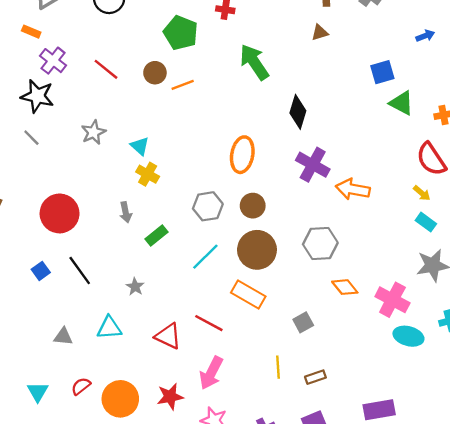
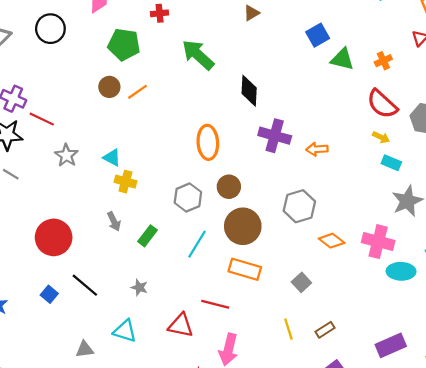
red line: (106, 69) -> (42, 119), moved
orange arrow: (353, 189) -> (317, 149), size x0.7
cyan triangle: (109, 328) -> (125, 331), turned 35

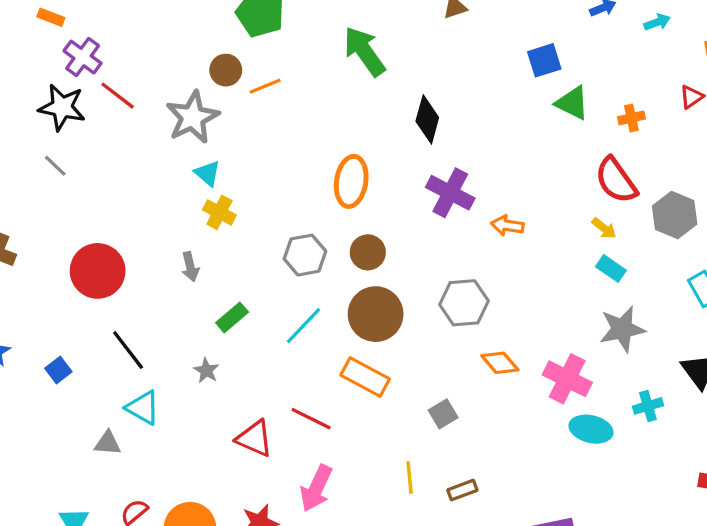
gray star: (66, 155) -> (192, 117), moved, size x1.5
green rectangle: (147, 236) -> (232, 317), moved
blue square: (49, 294) -> (58, 370), moved
cyan triangle: (125, 331) -> (143, 408), moved

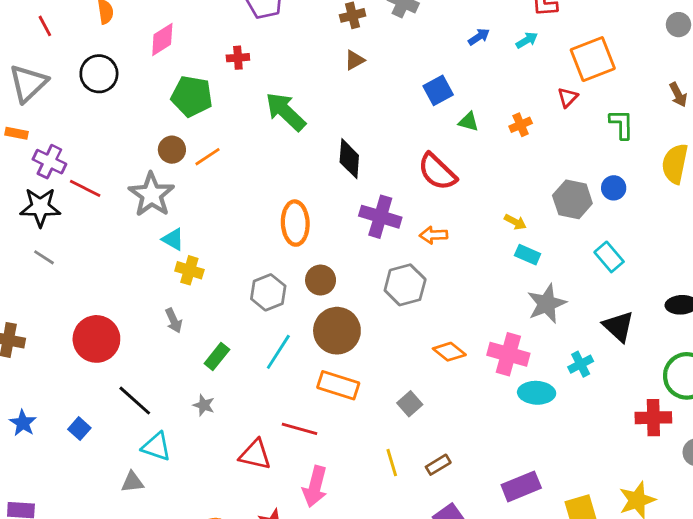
green triangle: (572, 103) -> (468, 122), size x0.7
red semicircle: (616, 180) -> (437, 172), moved
gray hexagon: (464, 303) -> (405, 285), moved

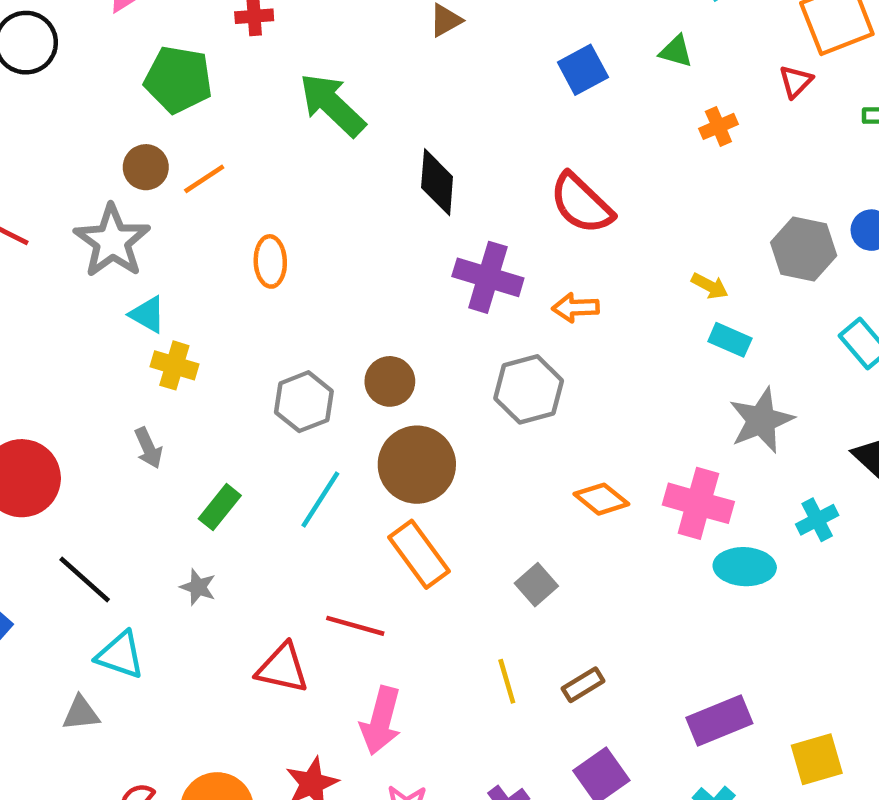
green triangle: (468, 122) -> (676, 51), moved
orange ellipse: (295, 223) -> (270, 261), moved, size x0.7
orange rectangle: (338, 385) -> (419, 554), turned 36

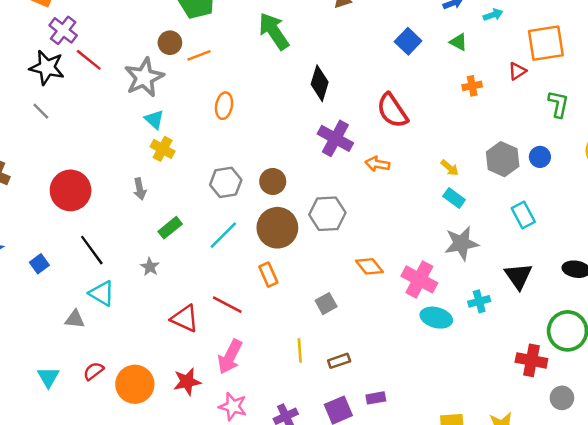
blue square: (583, 70) -> (408, 41), turned -30
gray hexagon: (529, 389) -> (327, 214), moved
orange rectangle: (419, 554) -> (268, 275), size x0.7
purple rectangle: (719, 721) -> (376, 398), moved, size x0.6

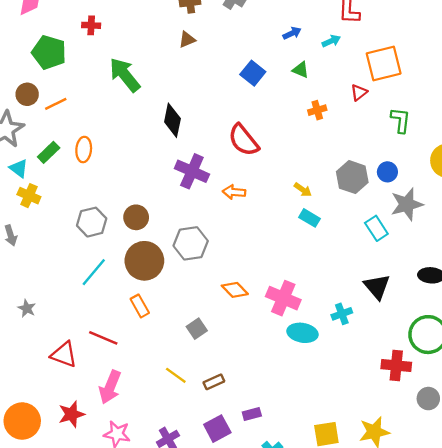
green rectangle: (170, 228) -> (49, 152), moved
gray star: (461, 243) -> (407, 204), moved
yellow line: (300, 350) -> (176, 375), turned -45

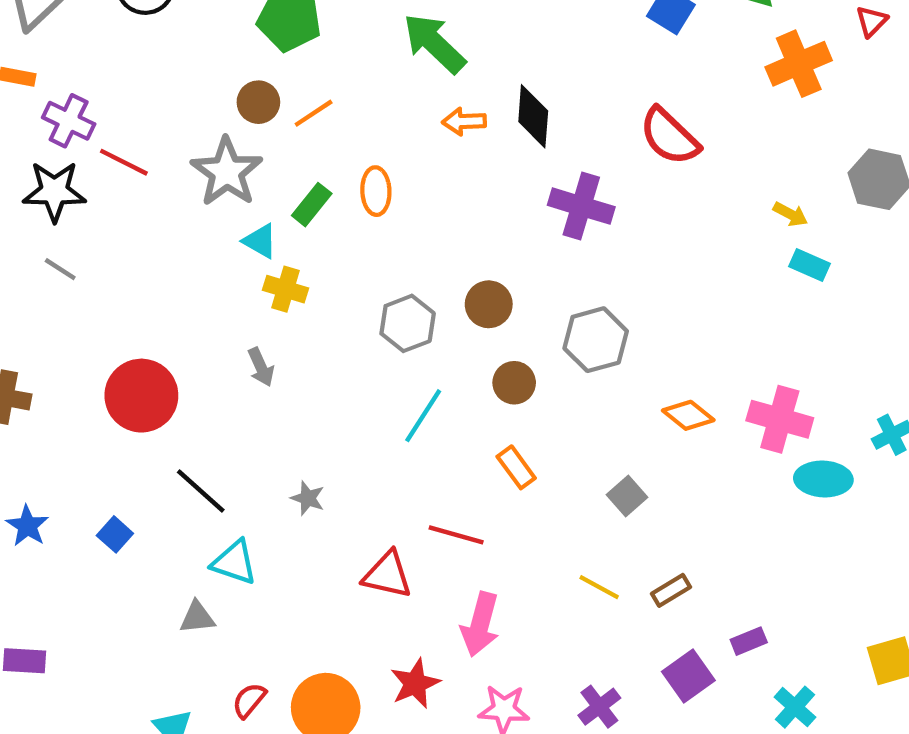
orange cross: (317, 110) -> (799, 64), size x1.8
orange arrow: (234, 192) -> (464, 121), moved
brown circle: (144, 261) -> (514, 383), size x0.6

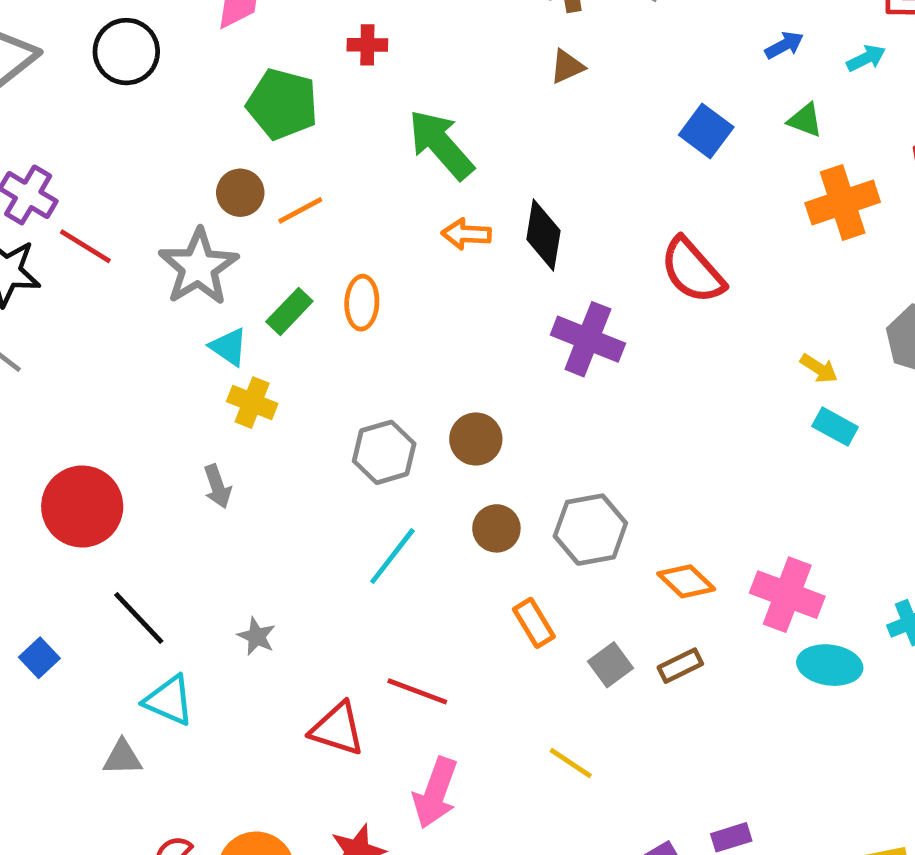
gray hexagon: (596, 340) -> (590, 530), moved
orange rectangle: (516, 467) -> (534, 623), moved
brown rectangle: (671, 590) -> (680, 666), moved

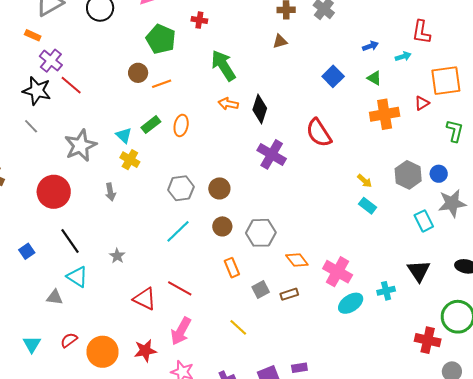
gray star: (198, 267) -> (81, 145), moved
cyan ellipse: (830, 665) -> (351, 303), turned -50

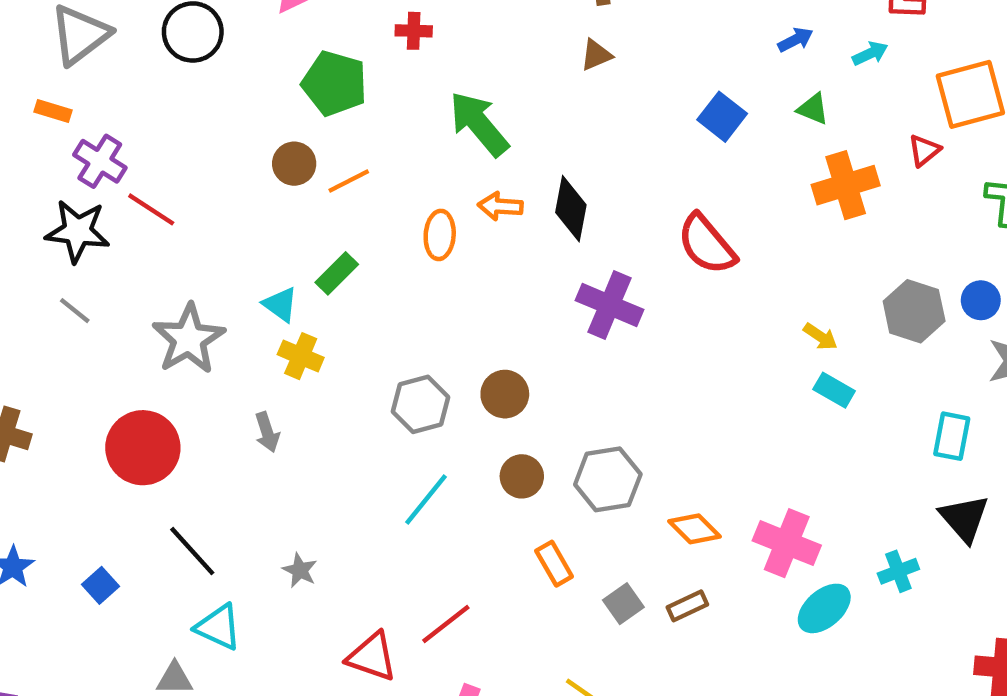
orange ellipse: (181, 125) -> (440, 235), moved
cyan rectangle: (424, 221) -> (952, 436), moved, turned 45
red line: (180, 288) -> (446, 624), turned -60

